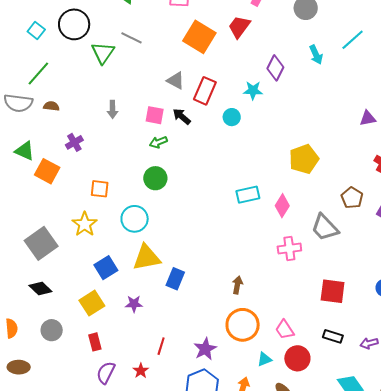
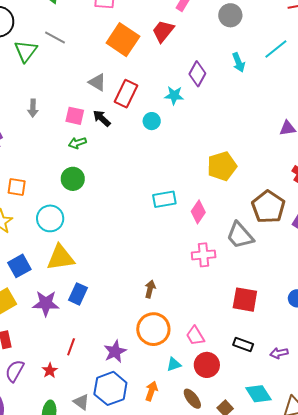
brown pentagon: (352, 198) -> (268, 207), size x1.5
blue rectangle: (175, 279) -> (78, 294), moved
purple star: (134, 304) -> (46, 303), size x1.5

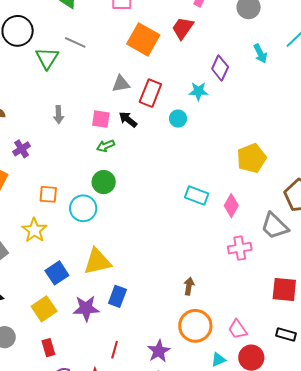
gray triangle: (97, 82) -> (121, 84), turned -36
cyan rectangle: (164, 199) -> (197, 196), turned 35
cyan circle: (50, 218) -> (83, 208), moved

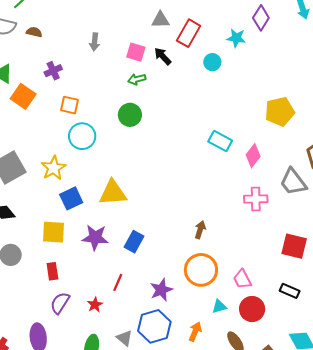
orange square: (48, 194) -> (70, 105), moved
cyan circle: (83, 208) -> (82, 136), moved
yellow star: (34, 230) -> (54, 168), moved
blue rectangle: (117, 296) -> (134, 242), moved
yellow square: (44, 309) -> (53, 232), turned 30

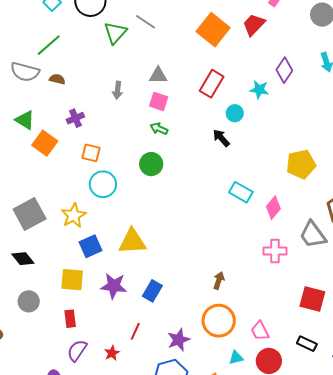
gray triangle: (160, 20) -> (158, 75), moved
black arrow: (163, 56) -> (221, 138), moved
green arrow: (137, 79) -> (159, 129), turned 36

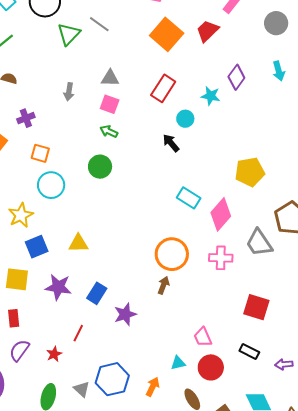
pink diamond: (273, 208) -> (221, 214), size x1.4
yellow triangle: (132, 242) -> (78, 243), size x0.7
orange circle: (219, 321) -> (172, 254), moved
purple star: (179, 340) -> (125, 314), moved

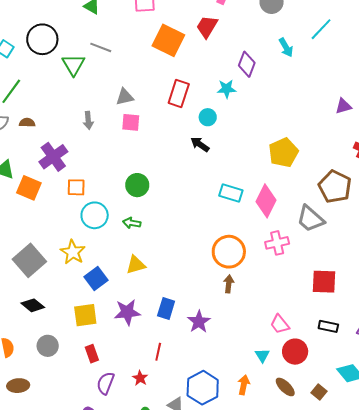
purple cross: (26, 118) -> (53, 157), size x1.6
green arrow: (109, 131) -> (132, 223), moved
cyan triangle: (178, 363) -> (262, 355), turned -35

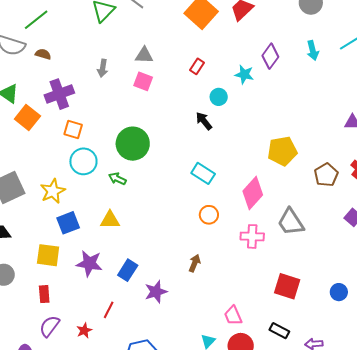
red rectangle: (179, 94) -> (197, 66), size x0.6
green circle: (137, 185) -> (133, 144), size x1.4
brown pentagon: (335, 187) -> (326, 175), moved, size x0.7
cyan rectangle: (231, 193) -> (203, 173), moved
orange circle: (229, 252) -> (209, 215), moved, size x0.6

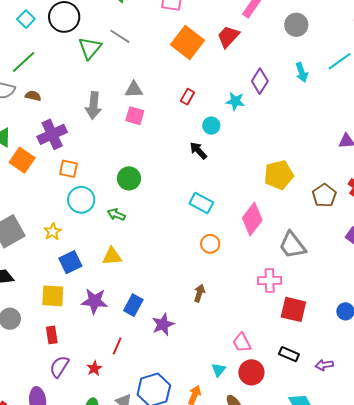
gray arrow: (103, 68) -> (93, 105), size x1.5
green circle: (133, 144) -> (129, 178), size x0.7
yellow star: (53, 191) -> (53, 232), size x0.7
pink cross: (252, 236) -> (270, 280), moved

